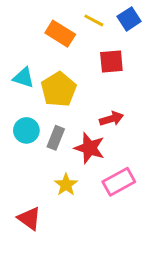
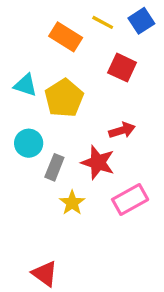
red square: (111, 61) -> (122, 68), turned 30
gray rectangle: (56, 138) -> (54, 167), moved
red triangle: (29, 218) -> (45, 274), moved

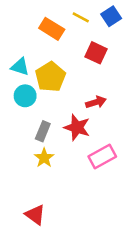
cyan circle: (29, 143) -> (25, 96), moved
yellow star: (72, 203) -> (44, 158), moved

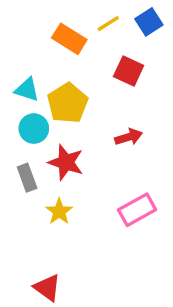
yellow line: (81, 17) -> (108, 24), turned -60
red star: (77, 127) -> (66, 162), moved
gray rectangle: (43, 131) -> (27, 178), moved, turned -42

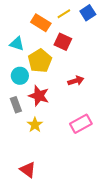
red square: (129, 71) -> (63, 42), moved
cyan triangle: (27, 90) -> (17, 44), moved

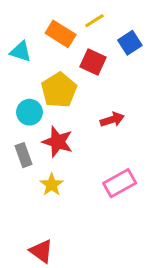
blue square: (88, 13) -> (130, 43), moved
cyan triangle: (17, 44) -> (21, 52), moved

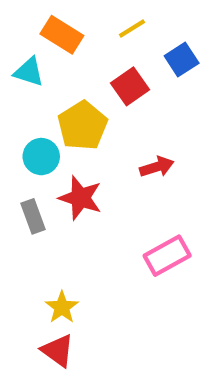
orange rectangle: (61, 34) -> (62, 35), moved
red square: (93, 62) -> (130, 86), turned 30
yellow star: (52, 185) -> (62, 307), moved

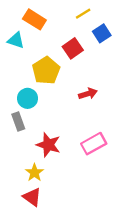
yellow line: (132, 29) -> (83, 14), moved
cyan circle: (41, 157) -> (28, 98), moved
red star: (80, 198) -> (48, 145), moved

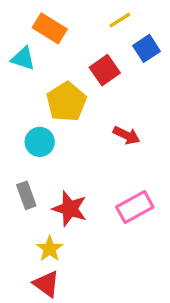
red arrow: (88, 94) -> (127, 135), turned 42
gray rectangle: (18, 122) -> (26, 195), moved

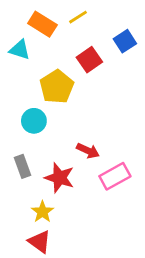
yellow line: (120, 20) -> (78, 17), moved
red arrow: (127, 135) -> (88, 151), moved

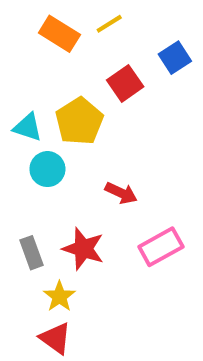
cyan triangle: (20, 50) -> (28, 127), moved
red arrow: (88, 151) -> (121, 193), moved
gray rectangle: (23, 166) -> (32, 253), moved

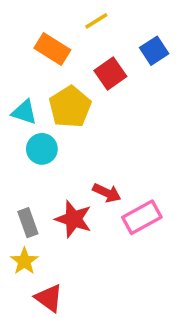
orange rectangle: (59, 34) -> (52, 49), moved
red arrow: (121, 193) -> (107, 193), moved
yellow star: (59, 296) -> (24, 261), moved

